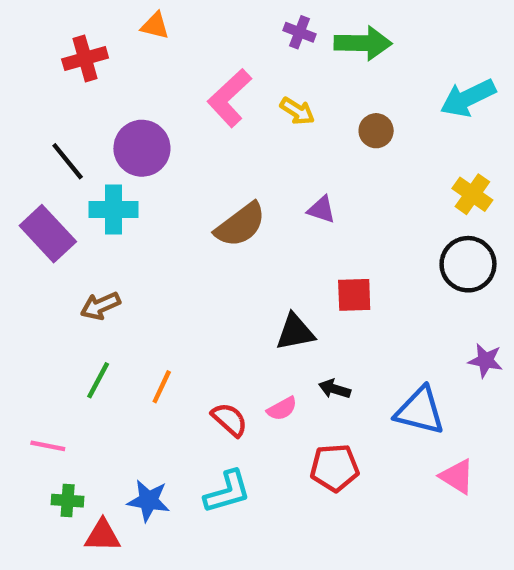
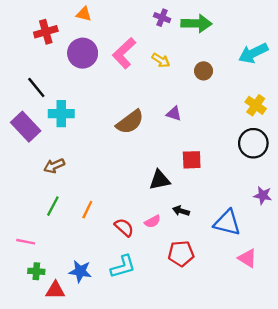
purple circle: (142, 148) -> (83, 53), moved

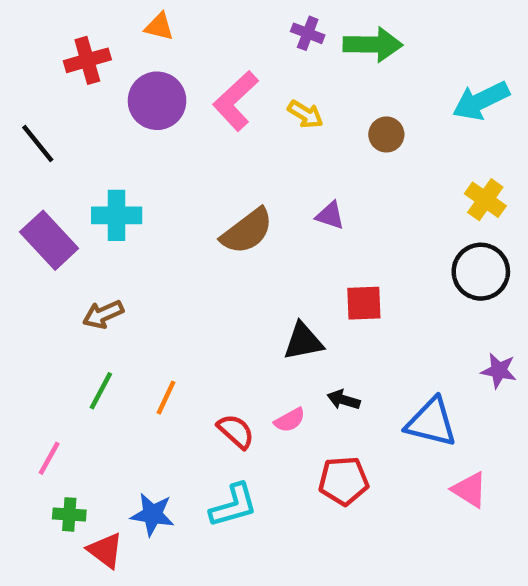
black line: (36, 88) -> (38, 143), moved
pink line: (26, 242) -> (49, 458), turned -72
red triangle: (55, 290) -> (105, 550), turned 36

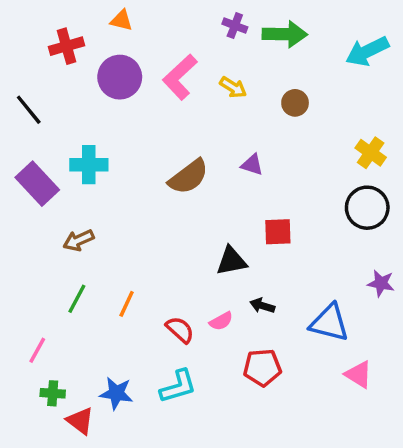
cyan arrow: (481, 101) -> (367, 51), moved

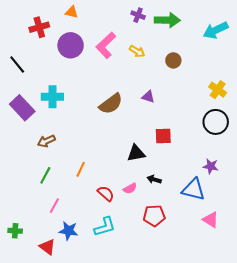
purple star: (381, 283) -> (211, 166), moved
orange line: (127, 304) -> (81, 169), moved
pink line: (37, 350) -> (54, 206), moved
green cross: (53, 393) -> (15, 231), moved

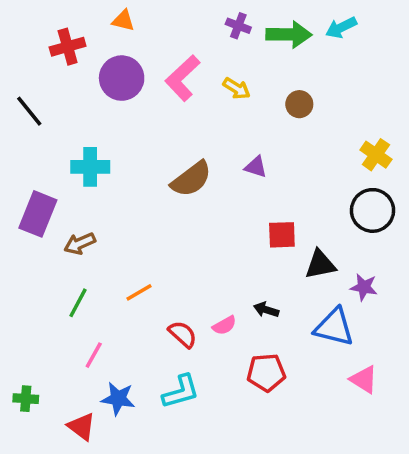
cyan arrow: (216, 30) -> (341, 27), moved, size x0.7
purple rectangle: (22, 108) -> (38, 214), moved, turned 65
black triangle: (136, 153) -> (320, 264), moved
orange line: (81, 169) -> (139, 292), turned 35

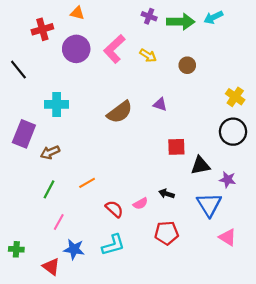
blue triangle: (334, 327) -> (209, 205), turned 44

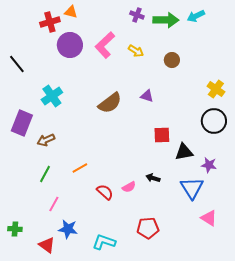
red cross: (42, 29) -> (50, 22), moved
cyan cross: (57, 104) -> (52, 96), turned -35
red pentagon: (167, 233) -> (148, 228), moved
cyan L-shape: (113, 245) -> (104, 242), moved, turned -145

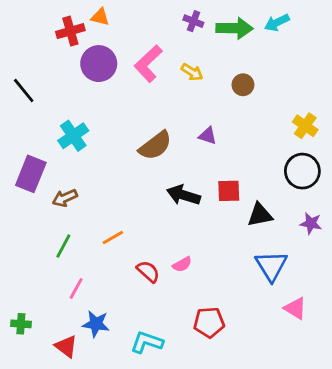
purple star: (209, 165) -> (311, 223), moved
black arrow: (153, 178) -> (184, 195), moved, size x1.6

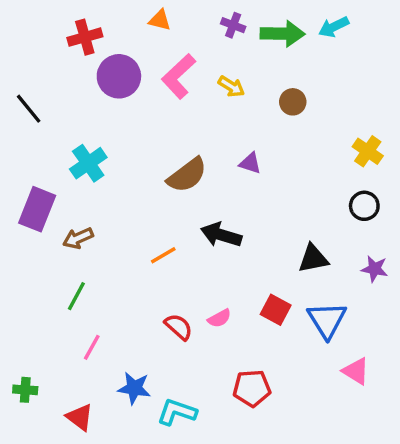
orange triangle: (100, 17) -> (160, 20), moved
black circle: (302, 171) -> (364, 206), size x0.7
red square: (229, 191) -> (276, 310), moved, turned 30
orange line: (113, 238) -> (163, 255), moved
blue star: (96, 324) -> (134, 388), moved

